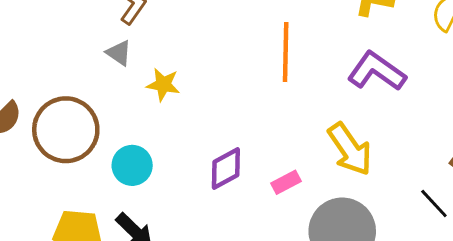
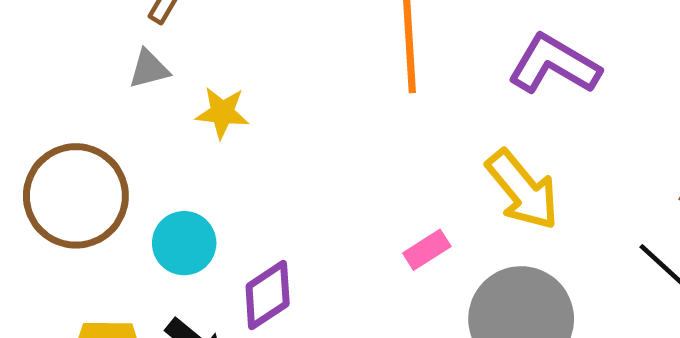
gray triangle: (119, 53) -> (149, 69), turned -44
purple diamond: (226, 168) -> (268, 295), moved

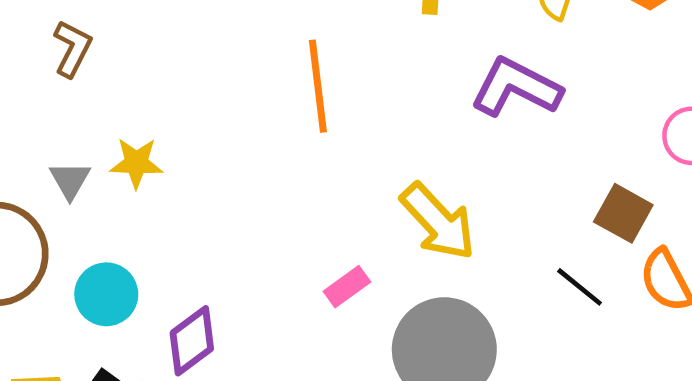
purple L-shape: (554, 65) -> (516, 87), moved
gray triangle: (149, 69) -> (70, 180), moved, turned -42

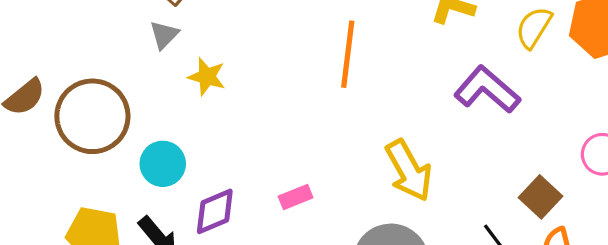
gray triangle: (70, 180) -> (164, 35), moved
pink rectangle: (347, 287) -> (296, 197), moved

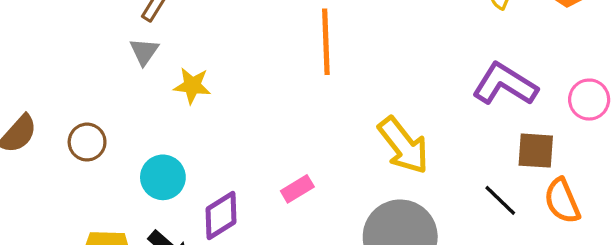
purple L-shape: (487, 90) -> (505, 84), moved
brown circle: (92, 116) -> (87, 142), size x0.5
brown square: (541, 197) -> (536, 151), turned -30

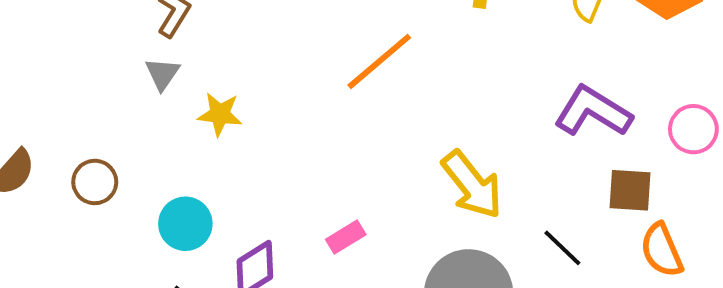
orange line: (326, 42) -> (379, 61), turned 52
black line: (500, 200) -> (562, 248), moved

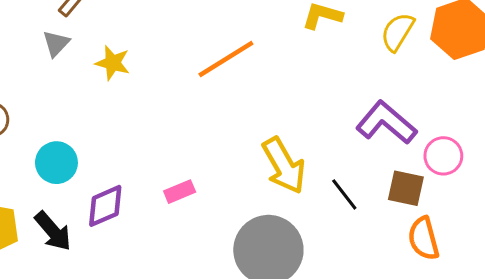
yellow star: (220, 114) -> (113, 63), moved
pink circle: (693, 129) -> (443, 156), moved
black line: (562, 248) -> (344, 194), moved

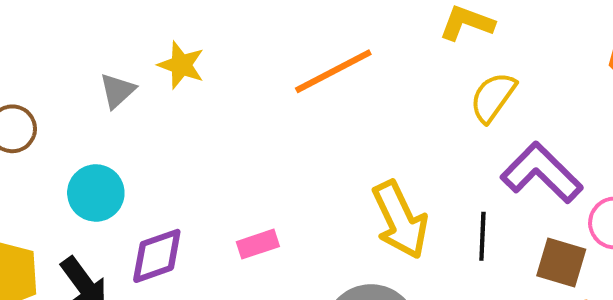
yellow semicircle: (397, 32) -> (493, 97), moved
gray triangle: (56, 43) -> (117, 91), moved
black line: (344, 194) -> (482, 236), moved, turned 36

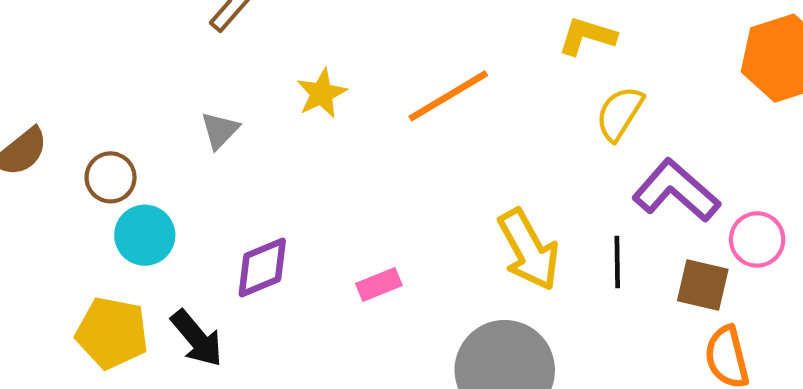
yellow star: (181, 65) -> (322, 93), moved, turned 30
cyan circle: (96, 193) -> (145, 235), moved
purple diamond: (157, 256) -> (262, 268), moved

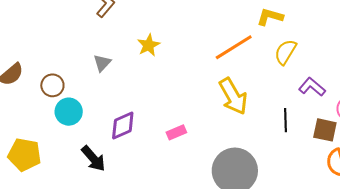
orange line: (448, 96) -> (234, 47), moved
purple L-shape: (676, 191) -> (312, 87), size x0.7
yellow arrow: (529, 250) -> (233, 96), moved
yellow pentagon: (112, 333) -> (24, 155), moved

